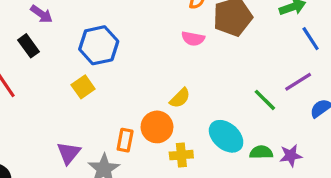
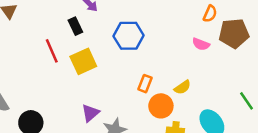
yellow square: (83, 87) -> (83, 61), moved, size x1.5
orange rectangle: (125, 140) -> (145, 84), moved

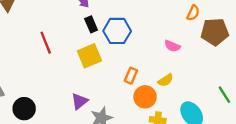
black rectangle: (75, 26) -> (91, 24), moved
pink semicircle: (201, 44) -> (172, 46), moved
yellow square: (83, 61) -> (89, 56), moved

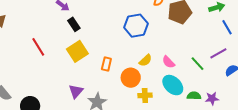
blue hexagon: (117, 31) -> (136, 26), moved
pink semicircle: (172, 46) -> (168, 62), moved, turned 32
orange rectangle: (131, 76) -> (106, 64), moved

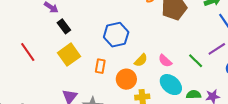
blue hexagon: (136, 26) -> (116, 35), moved

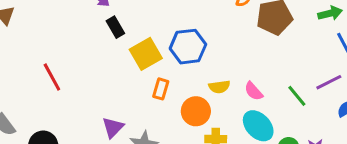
red line: (28, 52) -> (52, 77), moved
yellow square: (69, 55) -> (146, 54), moved
yellow semicircle: (141, 60) -> (219, 87), turned 32

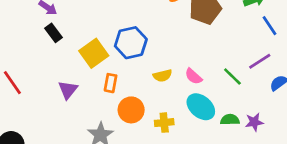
black rectangle: (115, 27) -> (54, 33), moved
orange circle: (196, 111) -> (131, 110), moved
purple triangle: (113, 127) -> (68, 90), moved

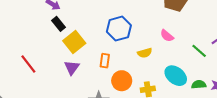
yellow square: (94, 53) -> (74, 42), moved
pink semicircle: (193, 76) -> (167, 36), moved

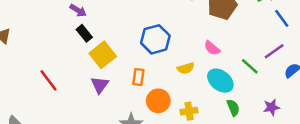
cyan ellipse: (176, 76) -> (220, 81), moved
green semicircle: (199, 85) -> (233, 108), moved, turned 72

